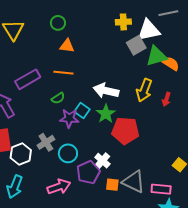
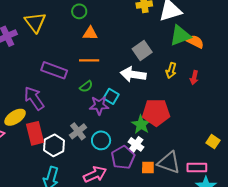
gray square: (136, 45) -> (142, 50), moved
purple rectangle: (28, 79) -> (54, 70), turned 55
yellow arrow: (144, 90) -> (171, 71), size x0.7
green star: (106, 114) -> (141, 124), moved

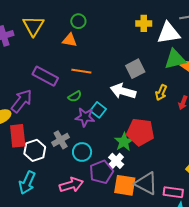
orange triangle: (90, 33) -> (70, 40), moved
purple arrow: (34, 98) -> (22, 101), turned 65
orange square: (148, 167) -> (125, 185), size x1.6

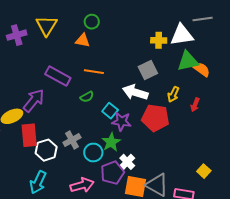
yellow cross: (144, 23) -> (159, 40), moved
purple star: (85, 117) -> (121, 122), moved
red pentagon: (140, 132) -> (155, 118), moved
green star: (124, 142) -> (111, 142), moved

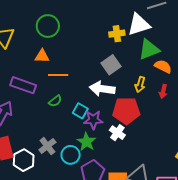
green circle: (92, 22) -> (48, 26), size x1.5
orange triangle: (83, 40) -> (42, 56), moved
orange semicircle: (202, 69) -> (163, 66), moved
white cross: (127, 162) -> (117, 133), moved

